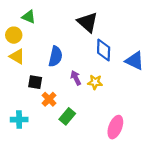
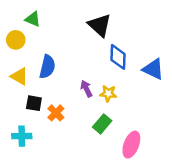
yellow triangle: (17, 56) -> (19, 76), moved
blue semicircle: (55, 56) -> (47, 67), moved
black square: (35, 82) -> (34, 103), moved
green rectangle: (67, 116) -> (102, 124), moved

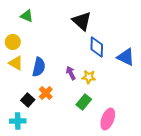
yellow circle: (16, 40) -> (13, 42), moved
blue semicircle: (47, 67) -> (39, 67), moved
black square: (34, 103) -> (28, 100), moved, turned 32
cyan cross: (22, 136) -> (18, 121), moved

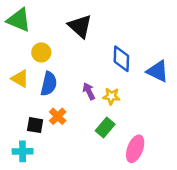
green triangle: (27, 16) -> (19, 20), moved, size x1.5
black triangle: (82, 21) -> (80, 26), moved
yellow circle: (13, 42) -> (41, 52), moved
black square: (28, 100) -> (35, 125), turned -32

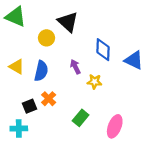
yellow circle: (41, 52) -> (47, 38), moved
purple arrow: (89, 91) -> (75, 67), moved
black square: (35, 125) -> (29, 106), turned -32
green rectangle: (105, 128) -> (81, 118), moved

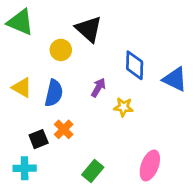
purple arrow: (75, 67) -> (98, 88), turned 56
green rectangle: (81, 118) -> (93, 171), moved

